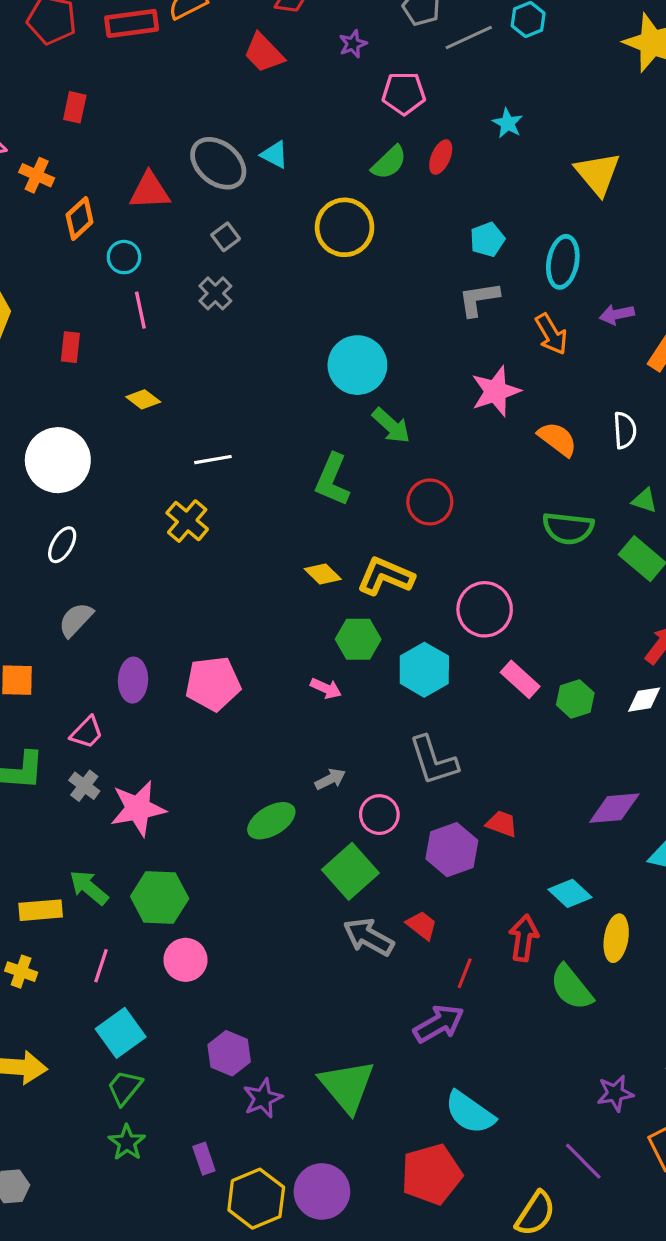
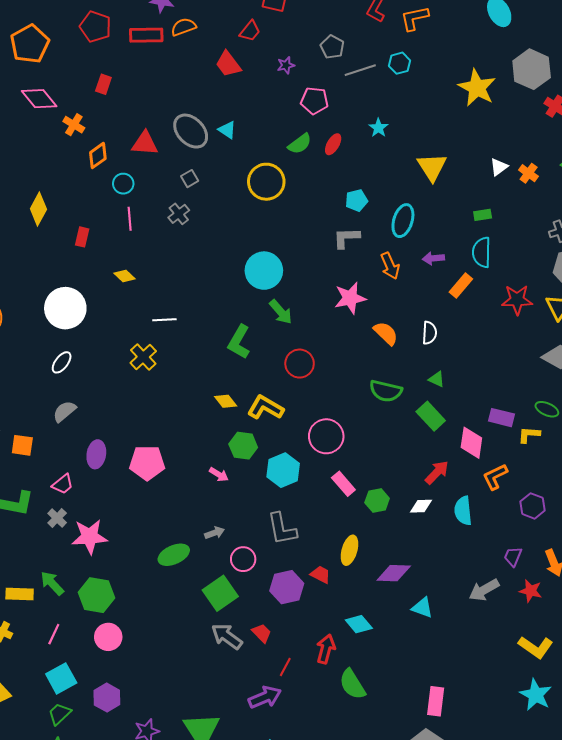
yellow ellipse: (616, 938) -> (349, 550), moved
purple hexagon: (229, 1053) -> (107, 698), moved

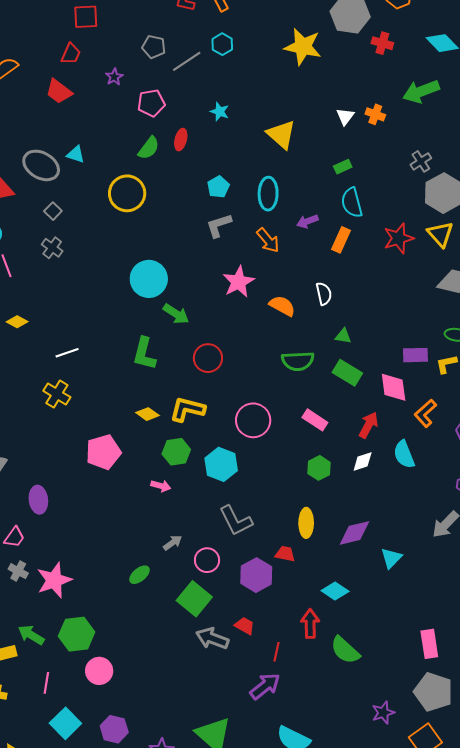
pink pentagon: (147, 463) -> (103, 452), moved
pink rectangle: (343, 484) -> (315, 420), moved
green ellipse: (174, 555) -> (139, 575), size x0.7
cyan triangle: (422, 608) -> (391, 558), turned -50

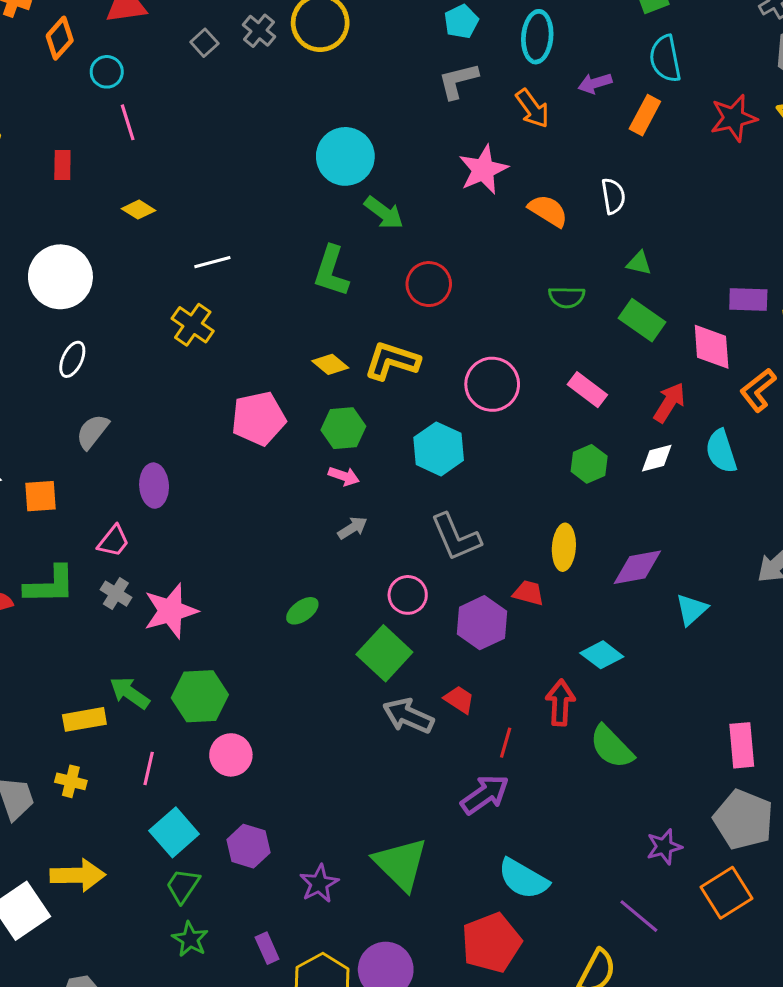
gray cross: (52, 248) -> (259, 31), moved
green semicircle: (298, 361) -> (567, 297), size x0.7
green hexagon: (176, 452) -> (343, 428), moved
gray arrow: (173, 543) -> (352, 528), moved

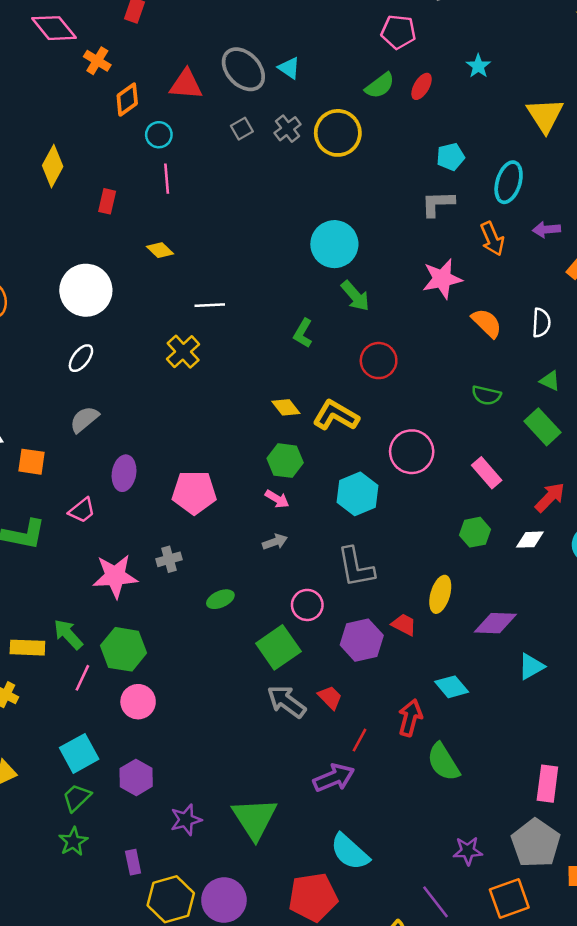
green L-shape: (331, 271) -> (303, 333), size x0.7
pink pentagon: (259, 419) -> (194, 492), moved
gray cross: (116, 594) -> (169, 559), moved, turned 30
pink line: (149, 768) -> (82, 678), moved

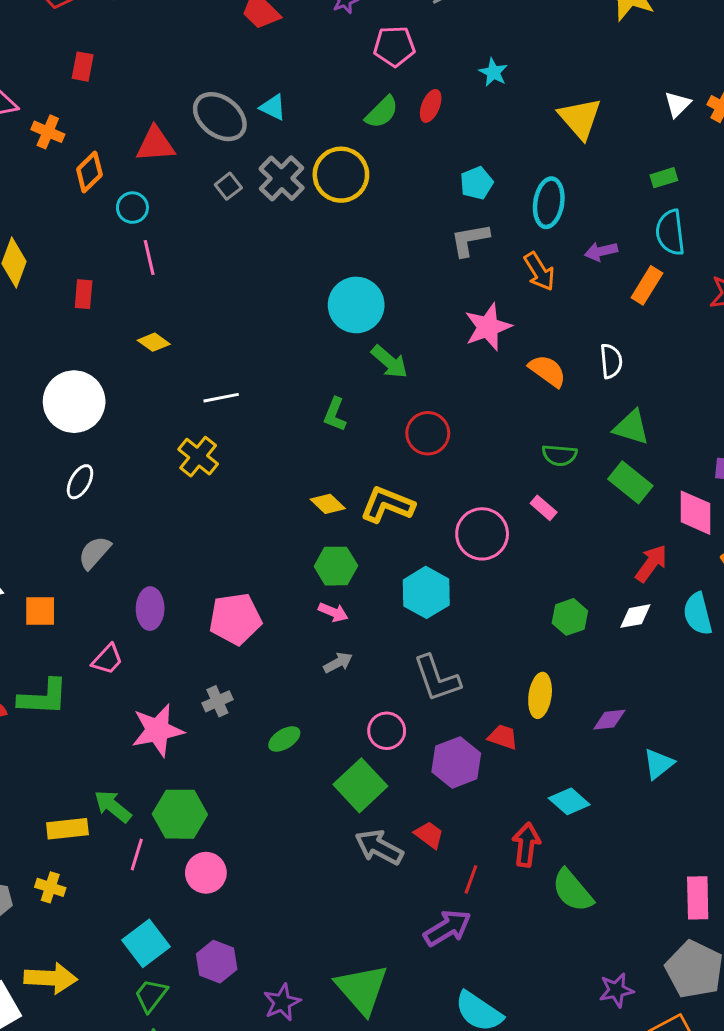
gray cross: (288, 129) -> (282, 178), size x1.4
green triangle: (550, 381) -> (631, 427), size x1.5
pink rectangle: (487, 473) -> (544, 508), moved, size x0.7
purple diamond: (495, 623) -> (609, 720), size x0.7

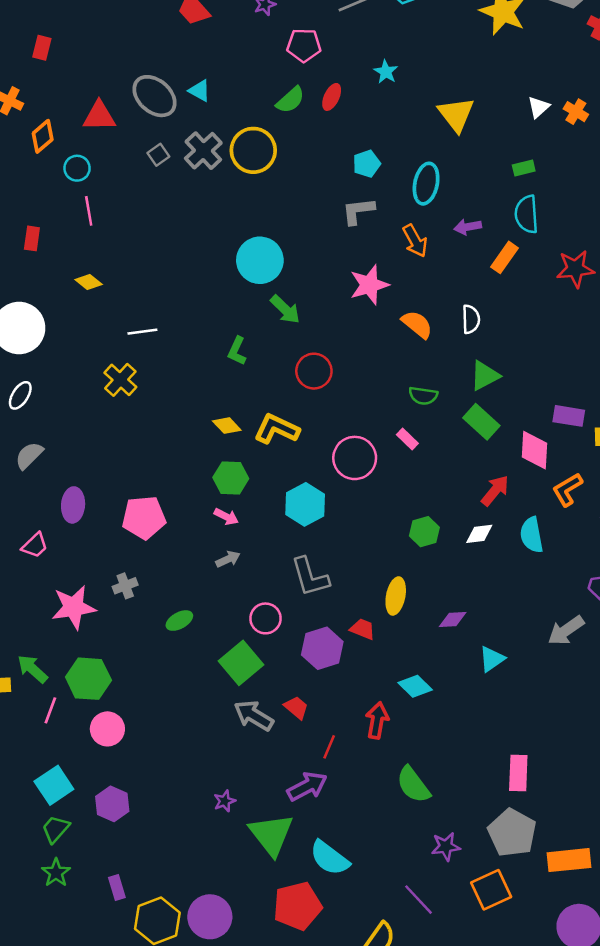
green triangle: (631, 427) -> (485, 376), turned -48
green semicircle: (572, 891) -> (413, 785), moved
green triangle: (362, 989) -> (271, 834), moved
purple star: (282, 1002) -> (225, 801), moved, size x0.7

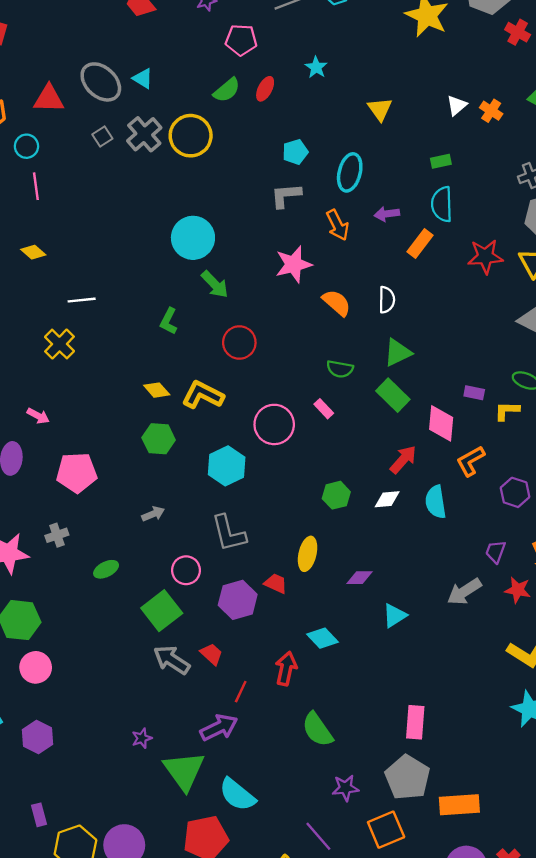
yellow triangle: (456, 114) -> (380, 109), size x0.7
purple rectangle: (569, 416) -> (474, 393), size x0.7
pink arrow: (226, 517) -> (38, 416), moved

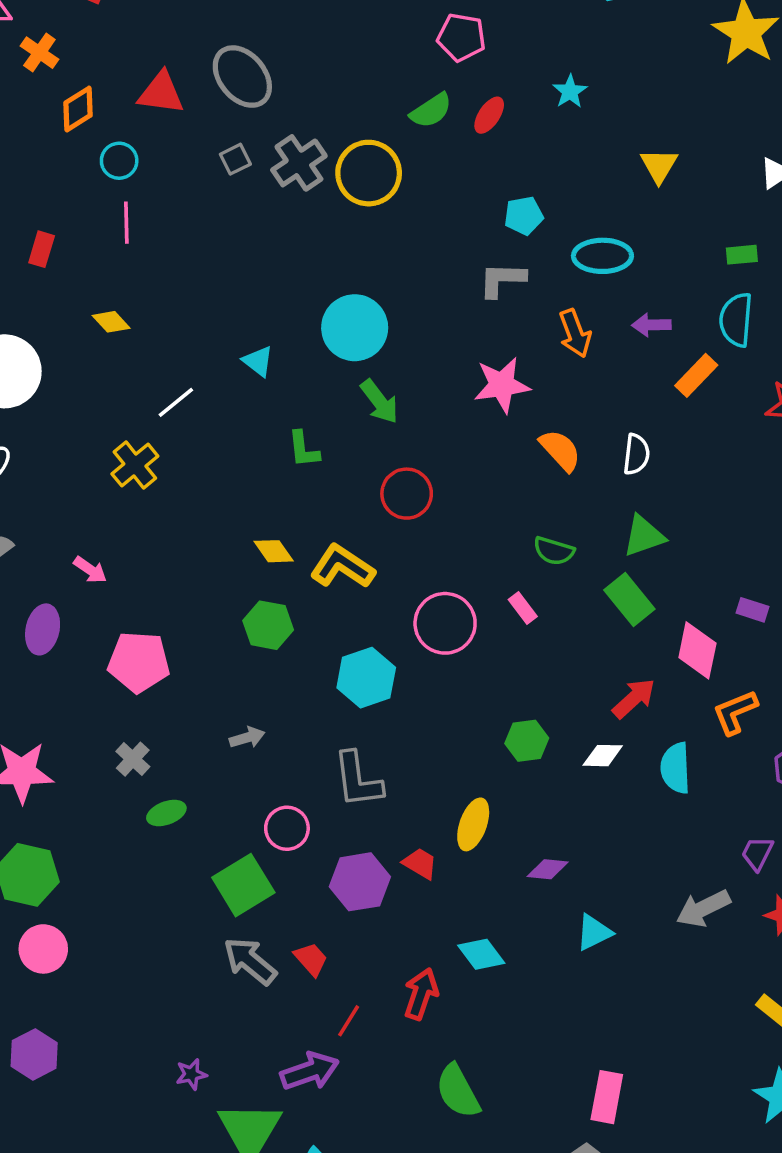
cyan triangle: (143, 78) -> (258, 361), moved
cyan ellipse: (350, 172) -> (602, 256), turned 69
white line: (82, 300) -> (176, 402), turned -40
green L-shape: (169, 321) -> (304, 449), turned -40
gray cross: (57, 535) -> (133, 759), moved, turned -35

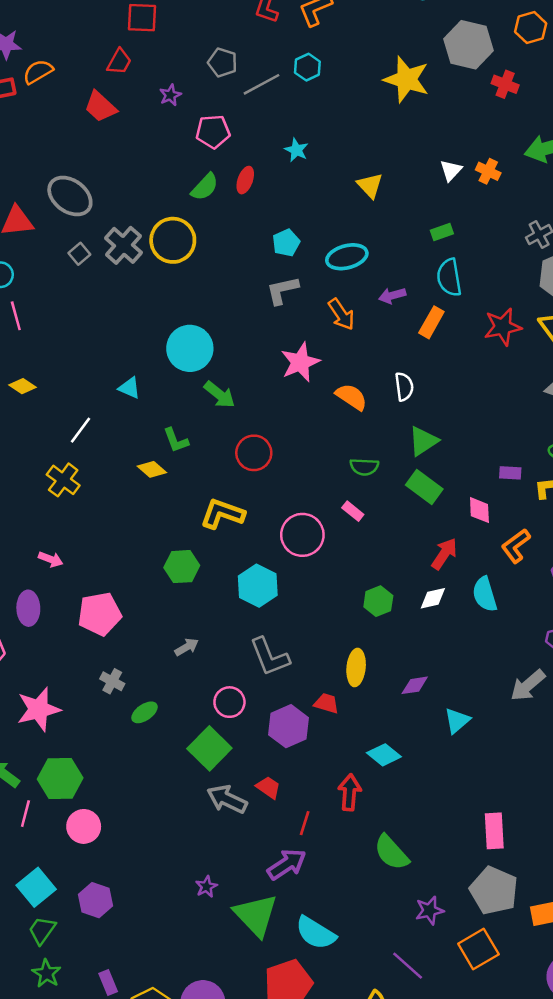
yellow diamond: (274, 551) -> (152, 469), moved
pink diamond: (697, 650) -> (479, 510), size x0.7

